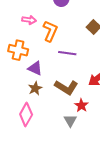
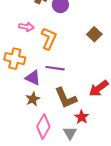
purple line: (67, 53) -> (55, 68), moved
brown L-shape: (66, 87) -> (66, 98), turned 35
pink diamond: (26, 115) -> (43, 127), moved

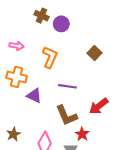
pink arrow: (26, 27) -> (17, 46), moved
purple line: (55, 68) -> (68, 86), moved
brown star: (33, 99) -> (13, 134), moved

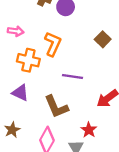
orange cross: (17, 77) -> (28, 60), moved
purple triangle: (34, 96) -> (20, 93), moved
brown L-shape: (66, 115) -> (56, 107), moved

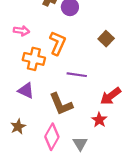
red star: (89, 130) -> (99, 120), moved

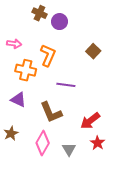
red arrow: (111, 96) -> (90, 121), moved
red star: (99, 120) -> (98, 143), moved

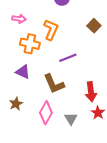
purple line: (66, 85) -> (68, 58), turned -30
red arrow: (90, 121) -> (91, 92), turned -60

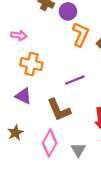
orange L-shape: (51, 30) -> (81, 34), moved

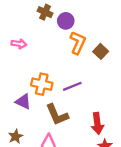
orange cross: (31, 64) -> (42, 84), moved

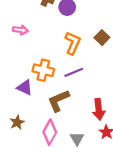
orange L-shape: (78, 43) -> (73, 43), moved
brown L-shape: (57, 115) -> (58, 101), turned 90

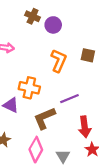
brown square: (102, 38) -> (88, 55), turned -32
purple line: (74, 72) -> (69, 99), moved

